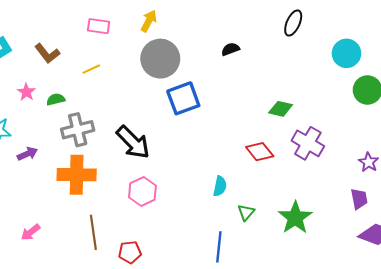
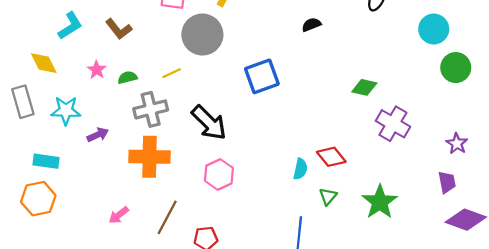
gray circle: (160, 59) -> (202, 35), moved
yellow line: (91, 69) -> (172, 73), moved
red diamond: (260, 152) -> (331, 157), moved
pink arrow: (31, 232) -> (119, 215), moved
brown line: (93, 232) -> (167, 217), turned 36

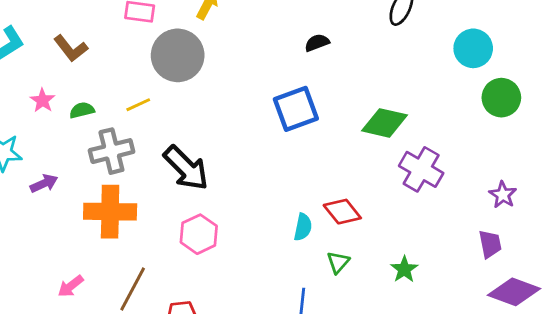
blue square: (262, 76) -> (296, 109), moved
green diamond: (364, 87) -> (385, 123), size x1.4
green star: (380, 202) -> (404, 269), size x0.6

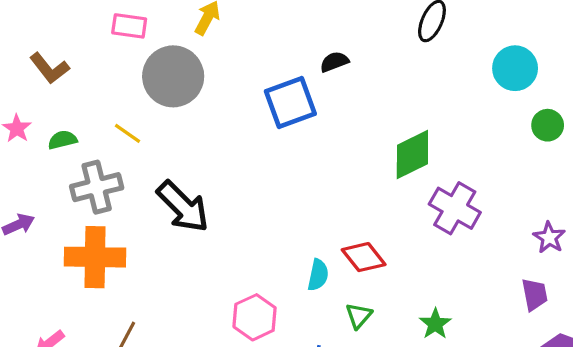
green circle: (501, 98) -> (548, 125), size x0.7
yellow line: (138, 105) -> (128, 133), turned 60
blue square: (296, 109) -> (290, 102), moved
green diamond: (385, 123) -> (412, 155), turned -39
pink hexagon: (199, 234) -> (255, 317), moved

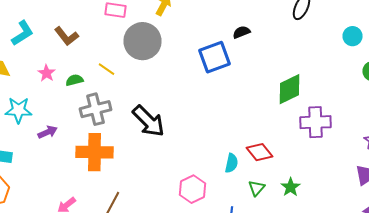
cyan circle: (515, 68) -> (352, 36), size x0.7
yellow line: (128, 133) -> (106, 69), moved
purple cross: (455, 208) -> (316, 122), turned -32
green star: (435, 324) -> (290, 187), moved

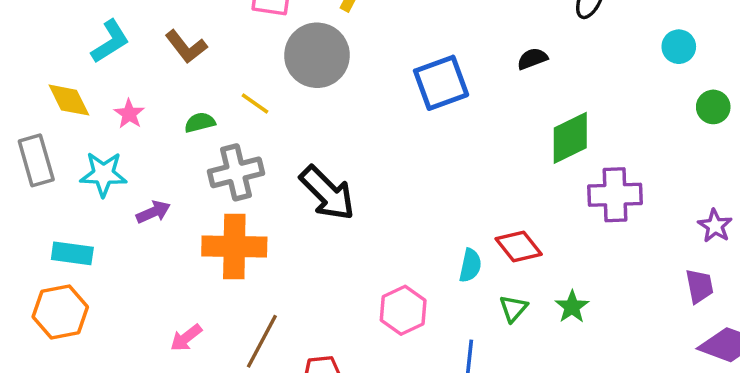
black semicircle: (242, 32) -> (532, 59), moved
pink star: (46, 73) -> (129, 114), moved

